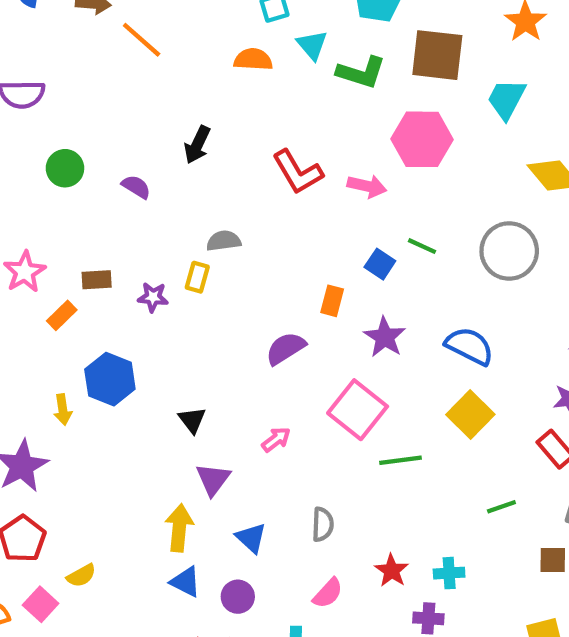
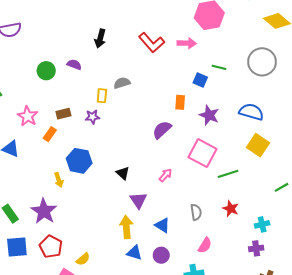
green circle: (65, 168) -> (46, 71), moved
yellow rectangle: (197, 277) -> (102, 96), moved
red star: (392, 571) -> (231, 209), moved

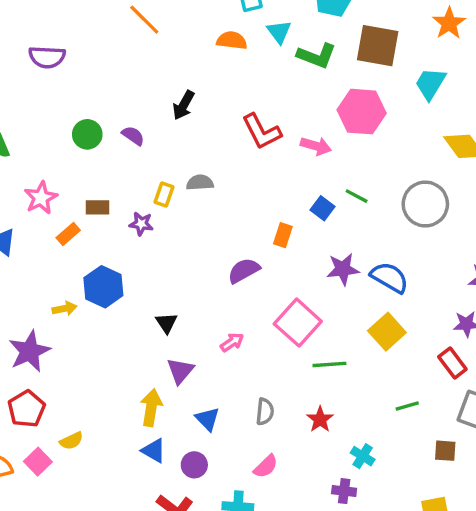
purple star: (209, 115) -> (343, 269), moved, turned 30
yellow arrow: (59, 180) -> (65, 308), turned -96
cyan cross: (262, 224) -> (363, 456), turned 32

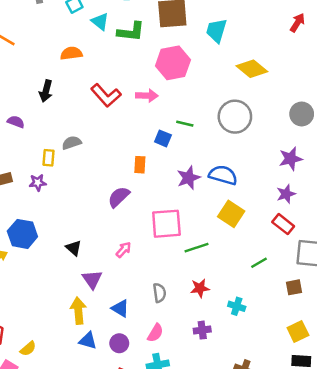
orange semicircle: (232, 40) -> (71, 53), moved
pink square: (298, 323) -> (166, 224), turned -32
red star: (320, 419) -> (200, 288), turned -30
pink semicircle: (266, 466) -> (155, 333), moved
purple cross: (344, 491) -> (202, 330), moved

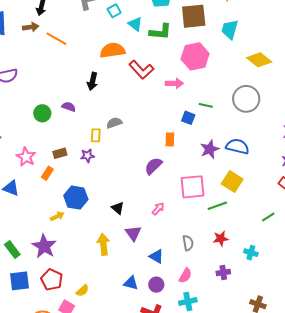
orange semicircle: (71, 53) -> (113, 50), size x1.4
red L-shape: (106, 95) -> (141, 70), moved
yellow square: (231, 214) -> (232, 181), moved
yellow arrow: (78, 311) -> (103, 244), moved

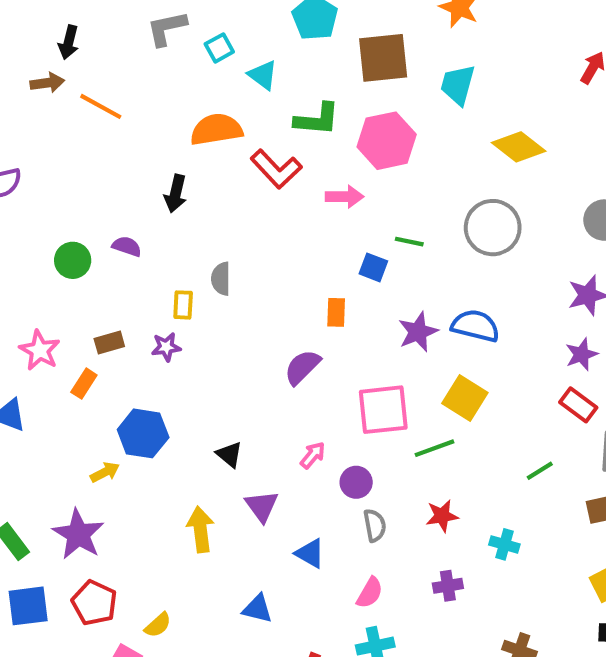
green L-shape: (160, 32) -> (317, 119), moved
gray semicircle: (114, 123) -> (221, 279), turned -70
purple circle: (156, 285) -> (356, 482), moved

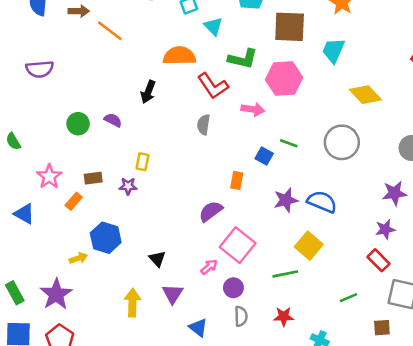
gray semicircle: (221, 279) -> (204, 125), moved
pink square: (383, 410) -> (238, 245), moved, turned 36

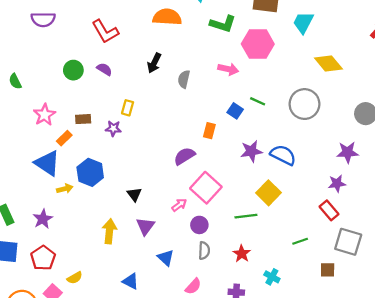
red L-shape: (213, 86) -> (105, 31), moved
black arrow: (148, 92) -> (154, 63), moved
blue triangle: (24, 214) -> (47, 163), moved, size x1.4
purple star: (56, 294) -> (43, 219), size x0.7
red star: (284, 317) -> (242, 254), turned 30

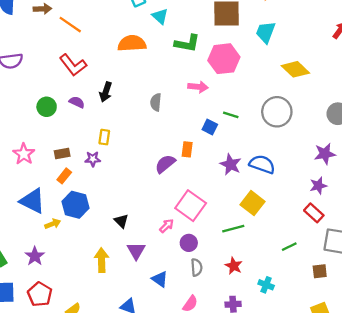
black arrow: (154, 63) -> (106, 92), moved
orange rectangle: (64, 138) -> (64, 176), moved
purple star: (251, 151) -> (231, 164), turned -30
purple semicircle: (184, 156) -> (165, 164), moved

